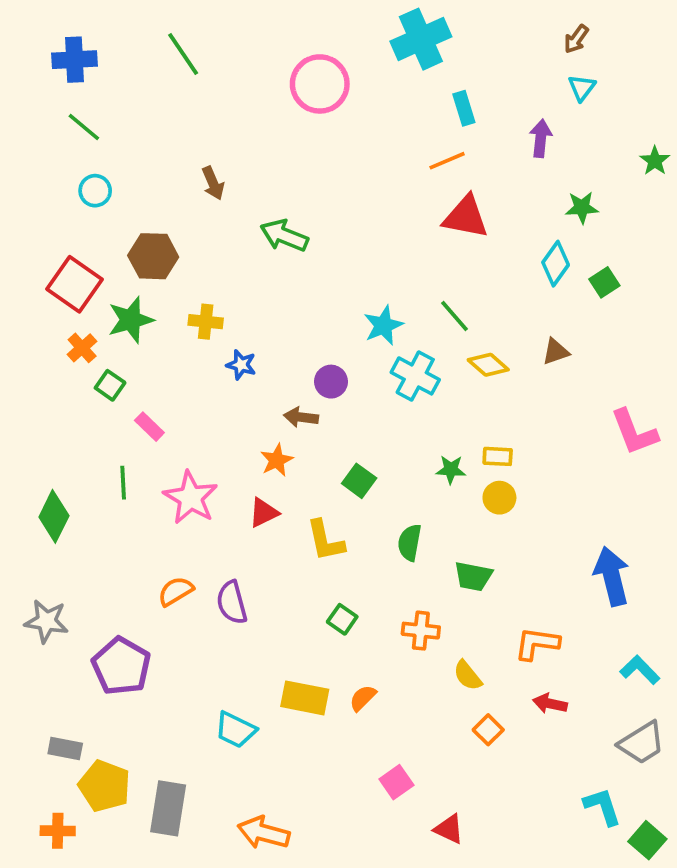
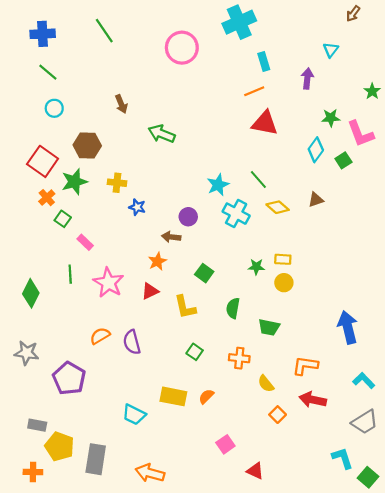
brown arrow: (576, 39) -> (353, 14), moved
pink L-shape: (634, 432) -> (360, 134), moved
red arrow: (550, 704) -> (313, 400), size x1.4

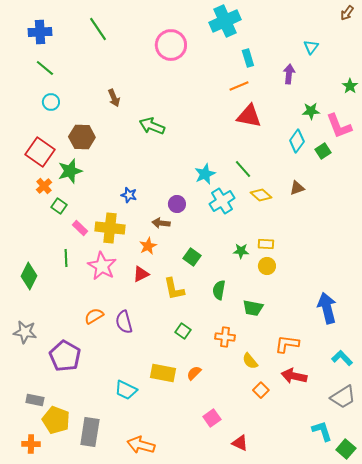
brown arrow: (353, 14) -> (347, 13), moved
yellow cross: (117, 183) -> (110, 228), moved, size x1.6
cyan cross: (236, 214) -> (222, 201), turned 30

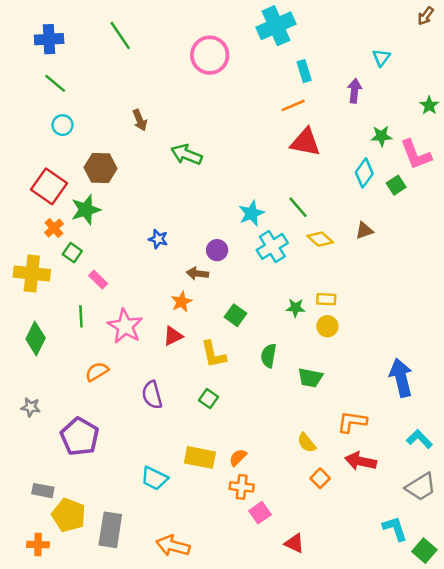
yellow cross: (110, 228) -> (32, 273), moved
orange semicircle: (94, 316) -> (97, 372), moved
green square: (183, 331) -> (208, 399), moved
gray star: (25, 332) -> (31, 407), size x0.7
orange cross: (225, 337) -> (242, 487), moved

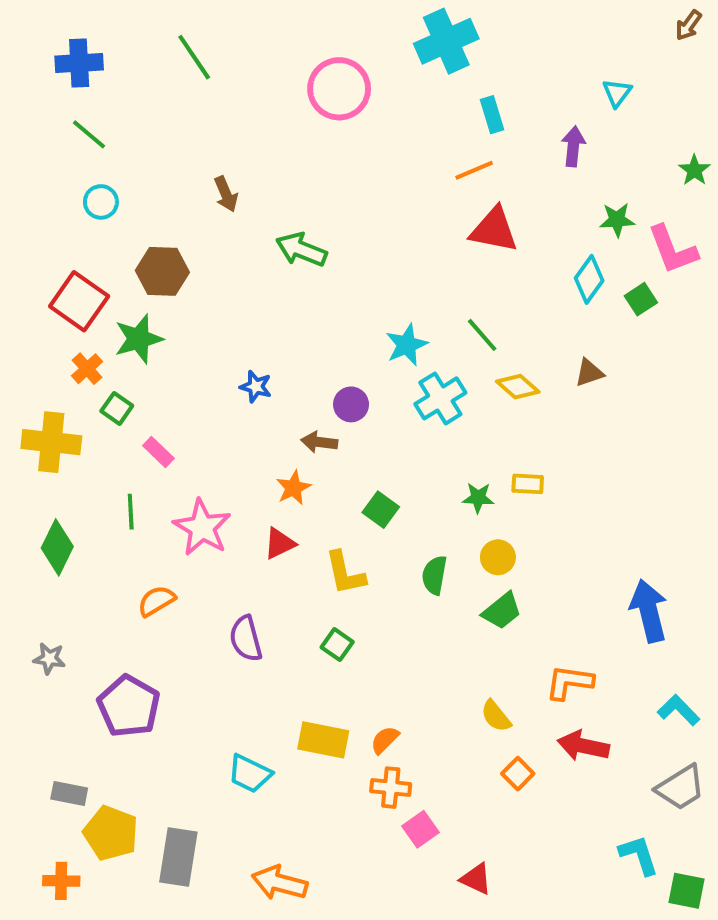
yellow circle: (327, 326) -> (498, 557), moved
green trapezoid: (310, 378) -> (502, 611), turned -50
green square: (424, 551) -> (686, 891), turned -30

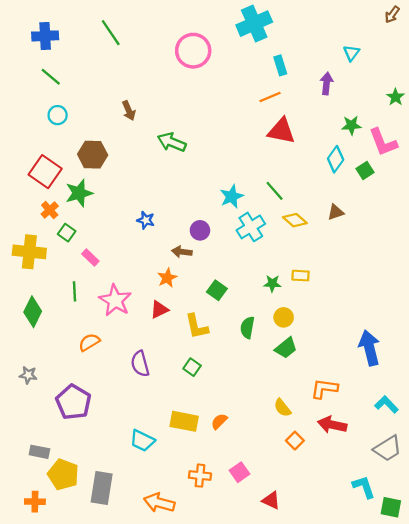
orange cross: (391, 788) -> (200, 476), moved

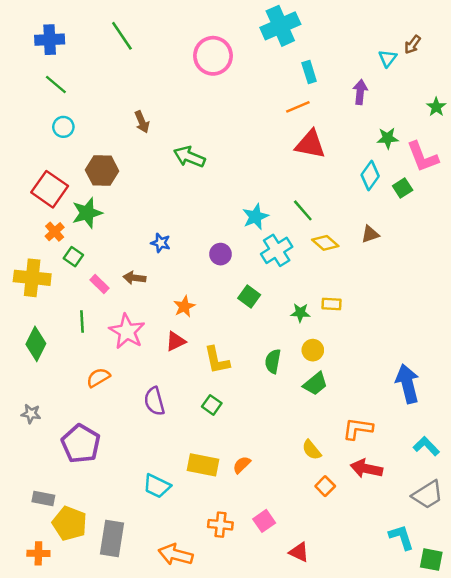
brown arrow: (392, 15) -> (413, 45), moved
brown arrow: (182, 252) -> (134, 278), moved
green square: (217, 290) -> (249, 296), moved

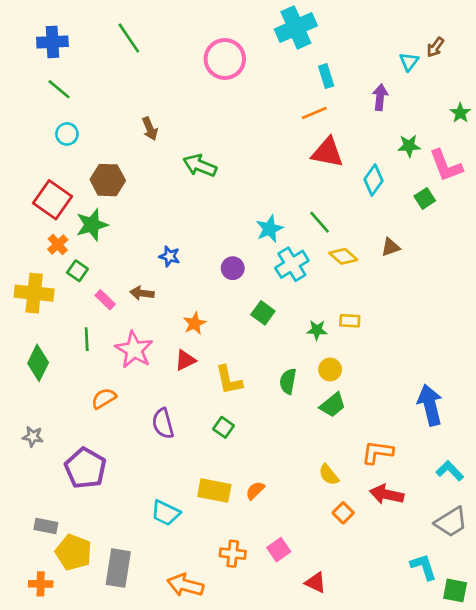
cyan diamond: (370, 176) -> (373, 180), moved

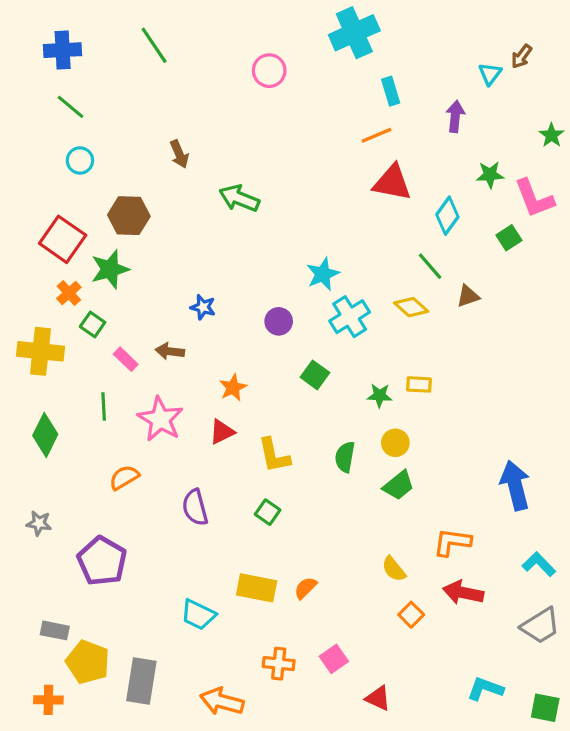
pink circle: (225, 59) -> (269, 71), size x0.7
green line: (320, 222) -> (430, 266), moved
cyan L-shape: (423, 567) -> (485, 689), moved, turned -52

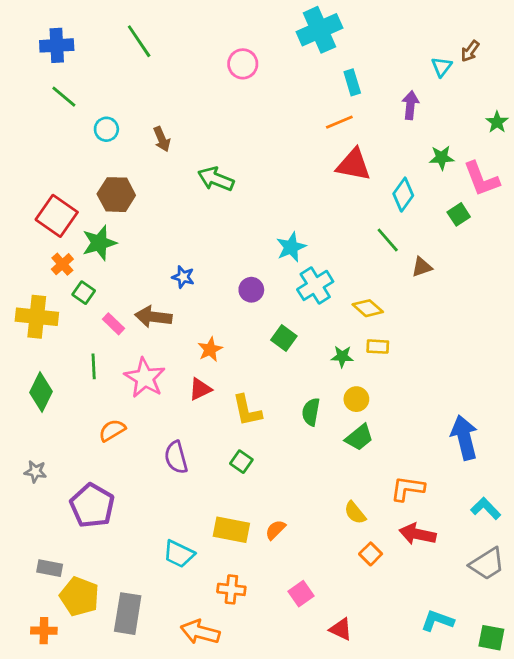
cyan circle: (80, 160) -> (106, 129), moved
yellow diamond: (411, 307) -> (368, 308), moved
brown arrow: (170, 351) -> (153, 317), size x1.4
orange cross: (279, 664) -> (231, 589), moved

